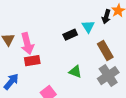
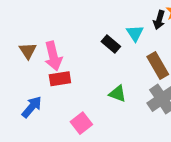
black rectangle: (70, 35) -> (111, 44), turned 64

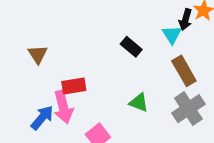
cyan triangle: (135, 33) -> (172, 35), moved
pink arrow: (53, 56) -> (63, 107), moved

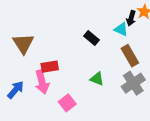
cyan triangle: (172, 35) -> (121, 29), turned -32
brown triangle: (38, 54) -> (23, 44), size x1.5
blue arrow: (42, 118) -> (16, 90), moved

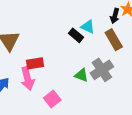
cyan triangle: (121, 29) -> (88, 27), moved
brown rectangle: (130, 56) -> (114, 40), moved
gray cross: (133, 83) -> (102, 70), moved

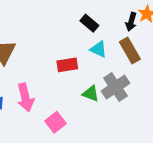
cyan triangle: (88, 27) -> (99, 49), moved
black rectangle: (76, 35) -> (89, 23), moved
red rectangle: (35, 63) -> (67, 65), moved

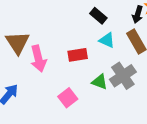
pink arrow: (25, 97) -> (38, 59), moved
pink square: (55, 122) -> (68, 98), moved

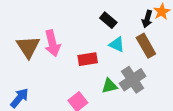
pink arrow: (38, 59) -> (52, 43), moved
green triangle: (100, 82) -> (109, 86), turned -35

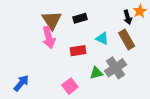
black arrow: (147, 19) -> (128, 17), turned -32
black rectangle: (108, 20) -> (80, 18), moved, turned -56
brown triangle: (28, 47) -> (52, 20), moved

